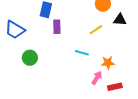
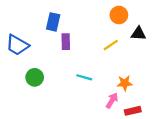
cyan line: (82, 53) -> (84, 77), moved

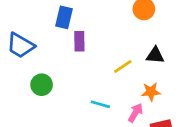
black triangle: (139, 33) -> (155, 55), moved
yellow line: (111, 45) -> (123, 66), moved
cyan line: (84, 77) -> (100, 104), moved

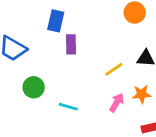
cyan line: (100, 104) -> (68, 107), moved
pink arrow: (135, 113) -> (117, 103), moved

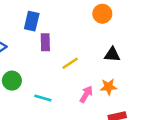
yellow line: (114, 69) -> (70, 63), moved

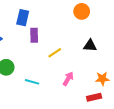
orange star: (109, 87) -> (102, 79), moved

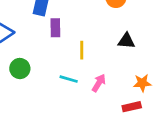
yellow line: (55, 53) -> (82, 50), turned -56
cyan line: (32, 82) -> (69, 79), moved

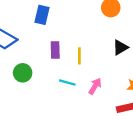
purple rectangle: (55, 28) -> (55, 50), moved
black triangle: (126, 41) -> (120, 47), turned -35

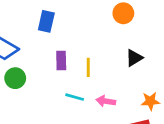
green circle: (23, 73) -> (15, 78), moved
pink arrow: (95, 86) -> (106, 101), turned -112

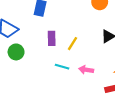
yellow line: (88, 67) -> (73, 44), turned 32

